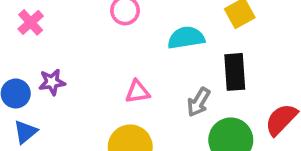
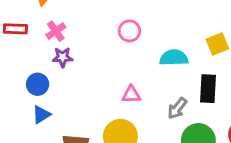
purple star: (52, 82) -> (63, 57), moved

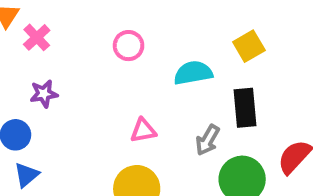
pink cross: (56, 31) -> (37, 37), moved

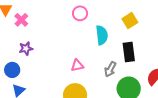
pink circle: (129, 46) -> (80, 13), moved
cyan semicircle: (193, 73) -> (102, 35), turned 96

